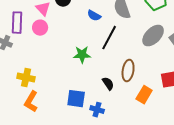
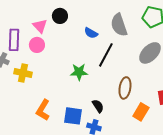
yellow cross: (26, 78) -> (23, 73), moved
black semicircle: (108, 84) -> (98, 106), moved
orange L-shape: (31, 102) -> (43, 110), moved

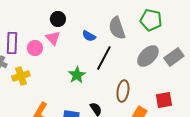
pink triangle: (40, 26) -> (53, 38), moved
green star: (79, 72) -> (77, 75), turned -30
yellow cross: (23, 73) -> (21, 76), turned -30

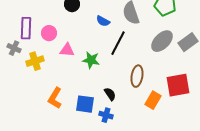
pink triangle: (53, 38) -> (67, 50), moved, turned -42
green star: (77, 75) -> (91, 60), turned -30
red square: (164, 100) -> (178, 85), size x1.4

